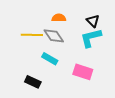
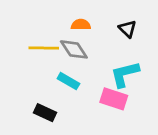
cyan L-shape: (91, 38) -> (125, 74), moved

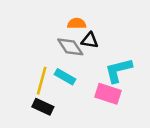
black triangle: (128, 29) -> (90, 40), moved, turned -36
yellow line: (44, 48) -> (42, 81), moved, turned -76

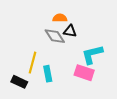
cyan rectangle: (65, 77) -> (48, 74), moved, turned 49
black rectangle: (43, 107) -> (19, 82), moved

